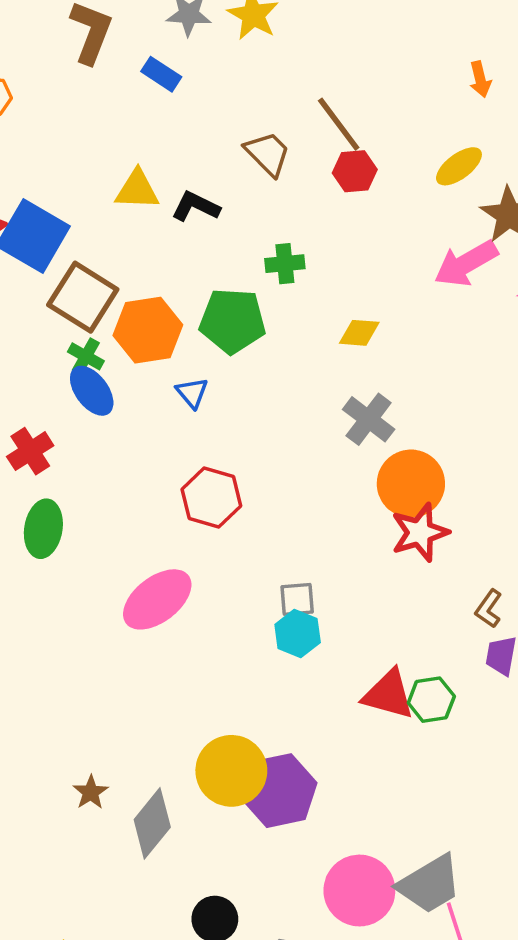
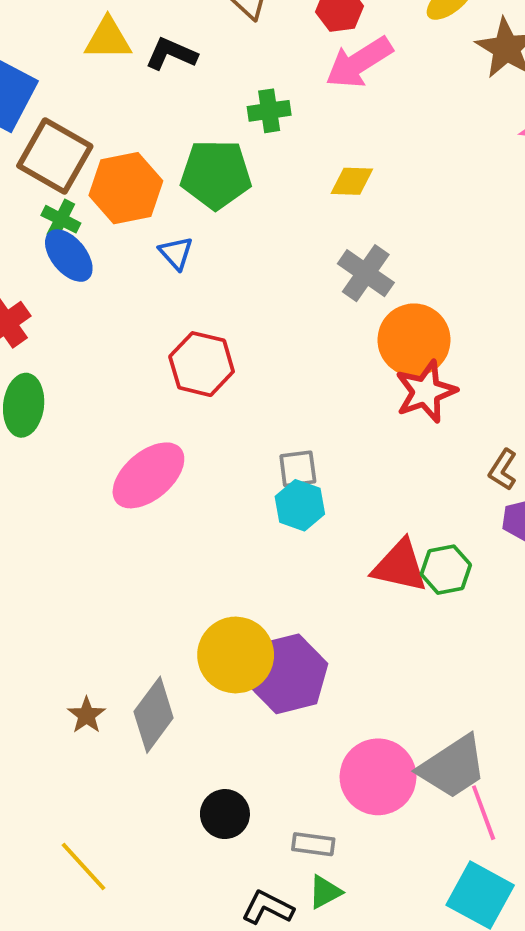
pink arrow: (466, 263) -> (359, 62), moved
brown star: (91, 792) -> (87, 715), moved

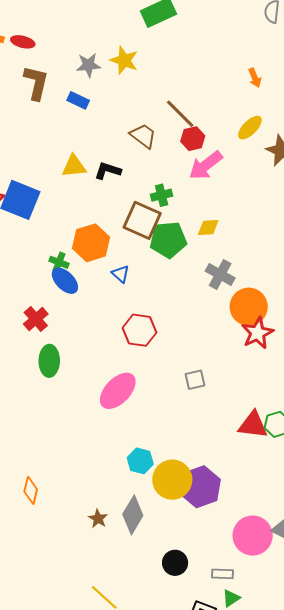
brown square: (55, 156) -> (142, 220), moved
green pentagon: (216, 174) -> (168, 240), moved
cyan hexagon: (300, 505) -> (140, 461), moved

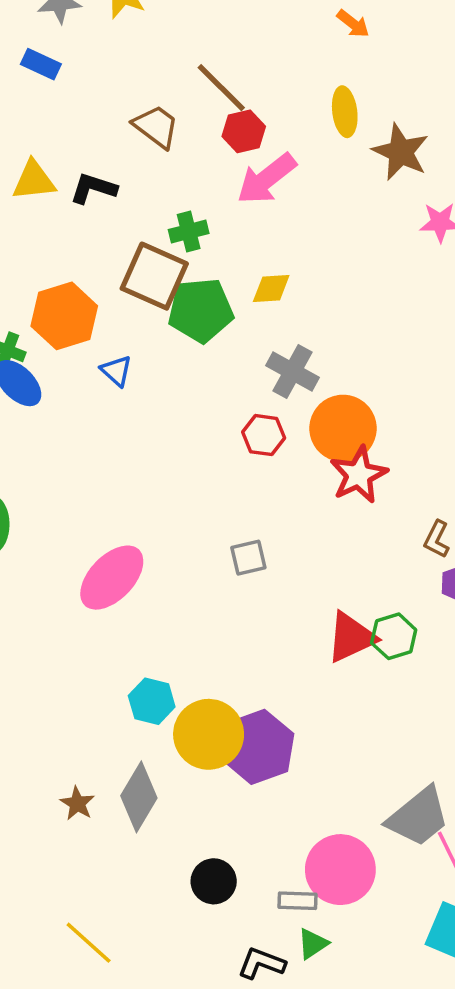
orange arrow: (255, 78) -> (353, 24), turned -30
yellow ellipse: (250, 128) -> (345, 112), turned -52
red hexagon: (140, 330) -> (264, 435), moved, size x0.7
red triangle: (253, 425) -> (351, 637), turned -32
pink circle: (253, 536) -> (340, 870), moved

